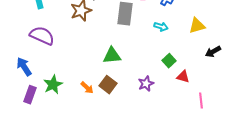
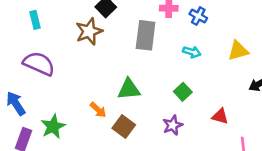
green square: (169, 61) -> (183, 92), moved
orange arrow: (87, 88) -> (98, 110), moved

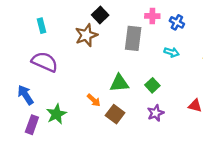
green square: (183, 92) -> (152, 85), moved

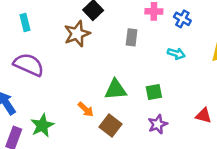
gray rectangle: (133, 38) -> (132, 37), size x0.6
green square: (152, 85) -> (154, 92), turned 32

